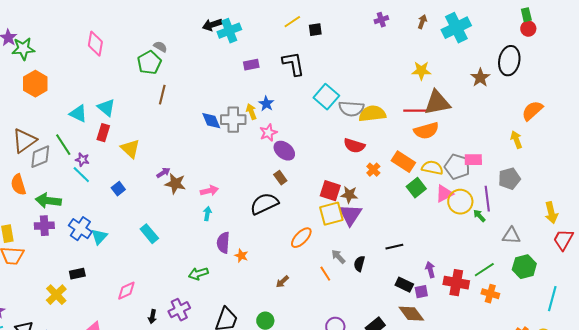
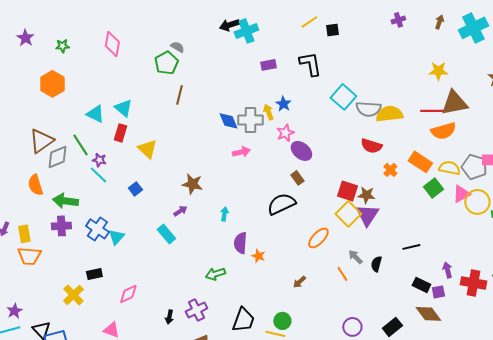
green star: (23, 49) -> (62, 46), moved, size x0.6
purple arrow: (163, 173) -> (180, 211), moved
pink arrow: (209, 191) -> (241, 152), moved
yellow square: (331, 214) -> (348, 214), turned -30
pink diamond: (126, 291) -> (128, 294), moved

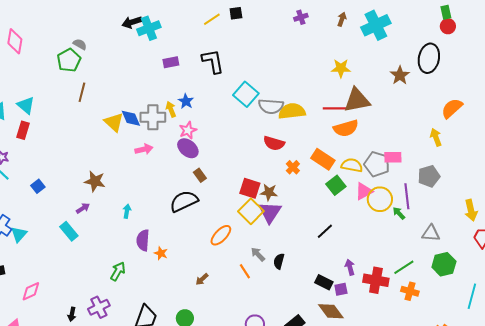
black square: (332, 30) -> (236, 13), moved
yellow triangle: (147, 149) -> (114, 122), moved
purple ellipse: (301, 151) -> (188, 148), moved
black line: (411, 247) -> (325, 231), moved, turned -30
green arrow: (215, 274) -> (118, 271), turned 138

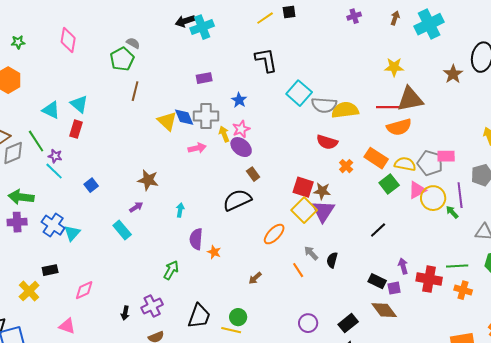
purple rectangle: (171, 62) -> (204, 78), moved
yellow arrow: (171, 109) -> (224, 134), moved
green line: (404, 267) -> (457, 266), turned 30

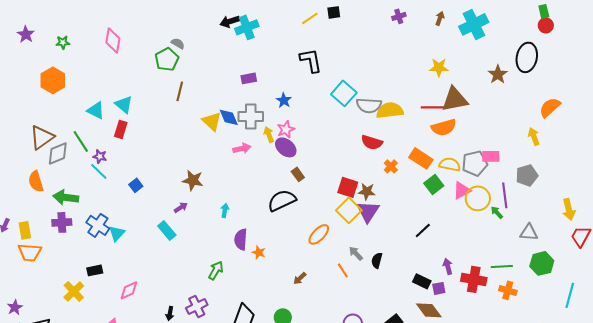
gray pentagon: (430, 163) -> (475, 163), turned -30

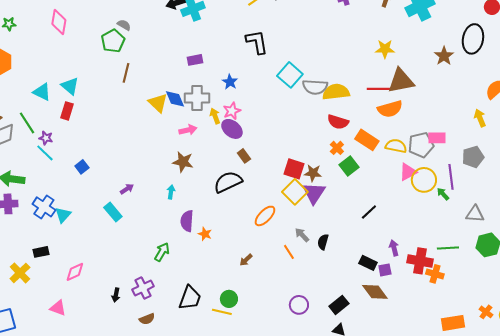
red semicircle: (372, 142) -> (338, 122), moved
brown star: (193, 180) -> (183, 162), moved
green square: (434, 184) -> (349, 166), moved
orange cross: (508, 290) -> (435, 274), moved

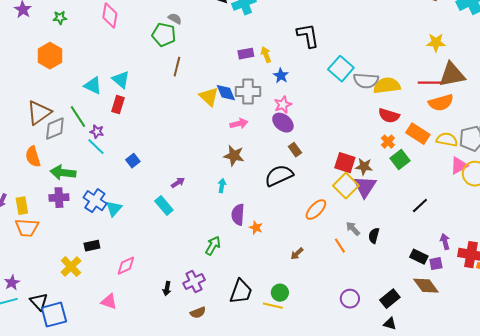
green pentagon: (113, 41) -> (164, 35), turned -30
yellow arrow: (215, 116) -> (266, 55), moved

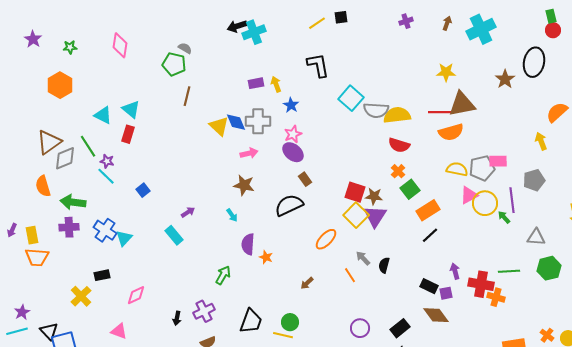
orange rectangle: (418, 134) -> (428, 210), moved, turned -65
cyan arrow: (222, 186) -> (232, 215), turned 136

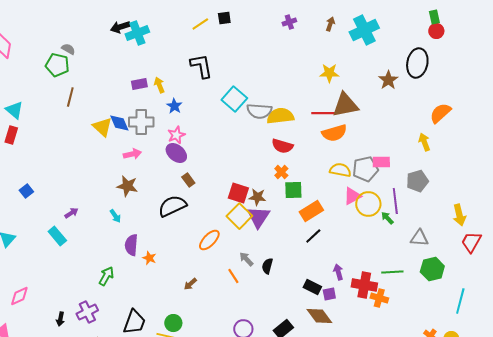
green square: (410, 189) -> (293, 190), turned 36

